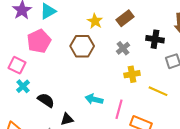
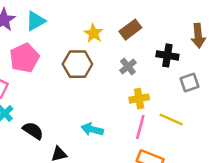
pink line: (119, 109) -> (140, 127), moved

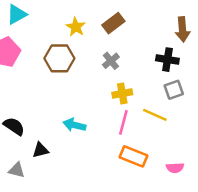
black cross: (167, 55) -> (167, 60), moved
gray square: (190, 83) -> (174, 90), moved

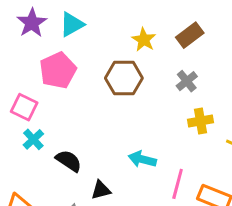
pink line: (123, 122) -> (178, 184), moved

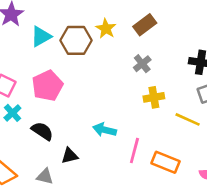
cyan triangle: (72, 24) -> (41, 36), moved
pink pentagon: (58, 70) -> (47, 86), moved
brown hexagon: (124, 78) -> (76, 40), moved

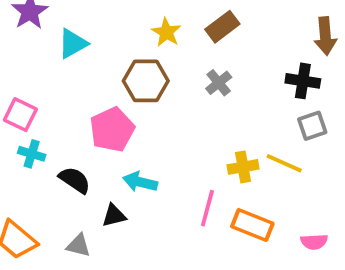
brown hexagon: (76, 40) -> (146, 81), moved
pink pentagon: (47, 86) -> (112, 130), moved
yellow cross: (154, 97) -> (243, 167), moved
cyan cross: (12, 113) -> (32, 154), turned -30
cyan arrow: (105, 130) -> (140, 182), moved

